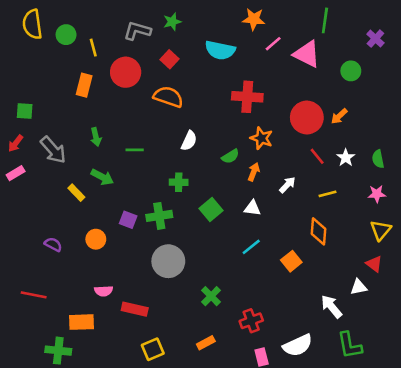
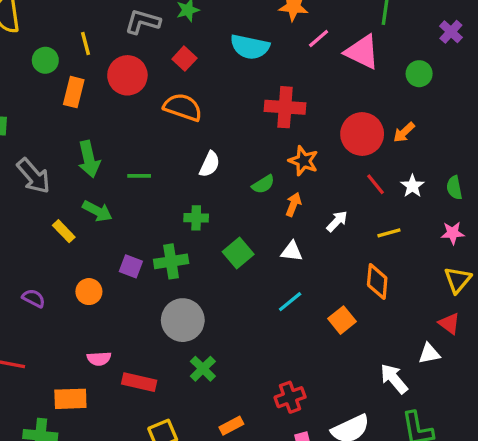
green circle: (66, 35) -> (45, 60), moved
green arrow: (96, 137) -> (89, 159), size x1.5
green cross: (211, 296) -> (203, 369), moved

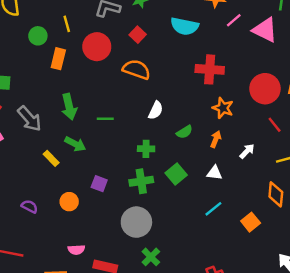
green semicircle: (263, 184) -> (184, 132), moved
green cross: (171, 261) -> (141, 181), moved

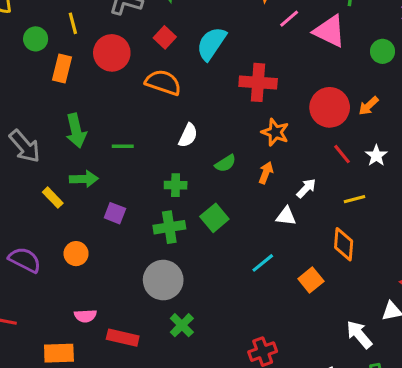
cyan semicircle: (184, 26) -> (211, 44), moved, turned 112
green arrow: (75, 144) -> (84, 179), turned -30
white triangle: (215, 173) -> (286, 216), moved
purple square: (99, 184) -> (115, 213), moved
purple semicircle: (29, 206) -> (25, 260), size x1.5

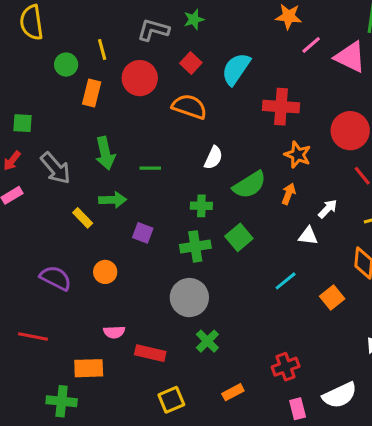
green semicircle: (225, 163) -> (249, 185), size x1.6

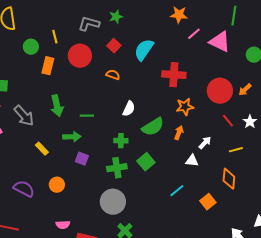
orange semicircle: (189, 107) -> (113, 75), size x0.6
orange star: (298, 155) -> (185, 107), turned -30
green arrow: (113, 200) -> (72, 137), moved

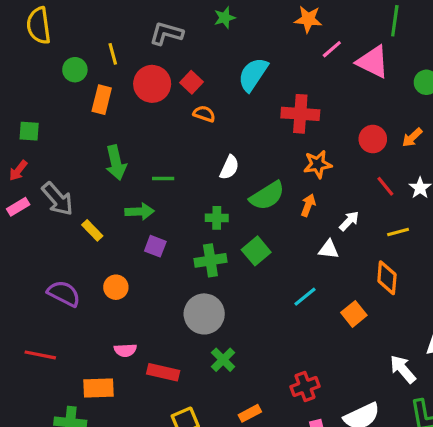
green star: (116, 17) -> (225, 18), moved
red square: (114, 46) -> (192, 82), moved
red circle: (220, 91) -> (373, 139), size x0.7
gray arrow: (24, 116) -> (58, 199), moved

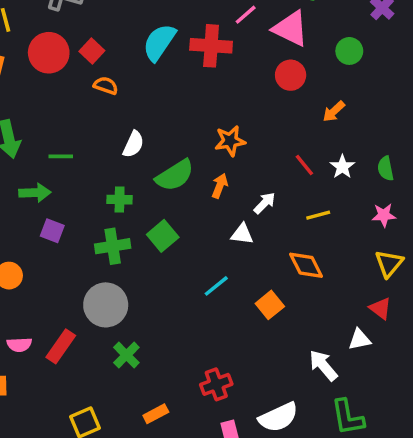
red cross: (300, 114) -> (211, 46), moved
red circle: (373, 139) -> (291, 75), moved
orange diamond: (387, 278) -> (306, 265), turned -32
red rectangle: (163, 372) -> (61, 346), moved, turned -68

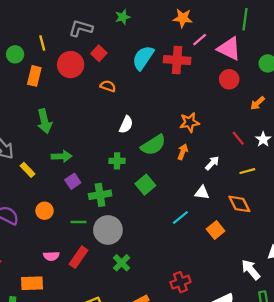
red square: (92, 51) -> (99, 53), moved
green line: (61, 156) -> (78, 222), moved
purple square: (52, 231) -> (73, 181), turned 35
white triangle: (242, 234) -> (202, 193), moved
green cross: (113, 246) -> (100, 195), moved

